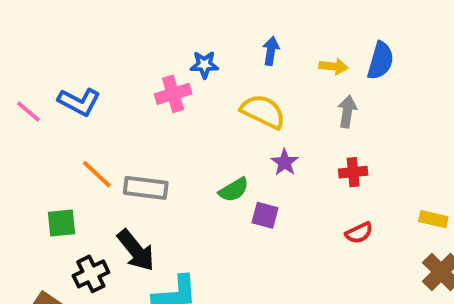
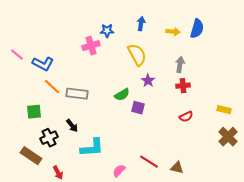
blue L-shape: (79, 102) -> (43, 64), moved
yellow semicircle: (263, 112) -> (137, 55), turned 35
gray arrow: (347, 112) -> (180, 65), moved
black arrow: (136, 250) -> (72, 126), size x0.6

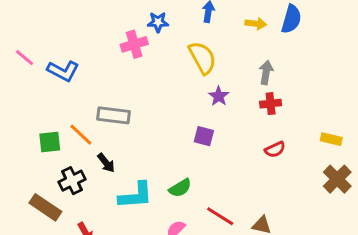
orange line: (52, 87) -> (81, 135), moved
green semicircle: (122, 95) -> (180, 188), moved

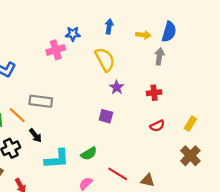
gray arrow: (266, 72) -> (159, 56), moved
yellow rectangle: (331, 139) -> (190, 124), moved, turned -72
brown cross: (337, 179) -> (190, 156), moved

